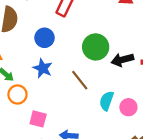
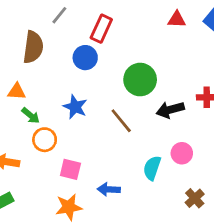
blue circle: (45, 38) -> (85, 58), moved
black arrow: (122, 60) -> (170, 110), moved
cyan semicircle: (107, 101) -> (152, 168), moved

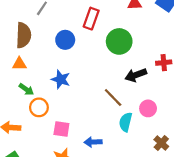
red rectangle: (101, 29) -> (91, 19), moved
green circle: (140, 80) -> (119, 41), moved
orange triangle: (17, 91) -> (19, 64), moved
brown line: (121, 121) -> (113, 97), moved

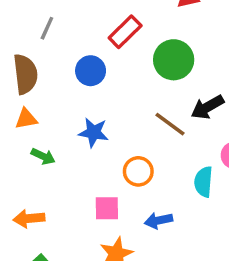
red rectangle: (91, 19) -> (125, 32), turned 35
brown line: (113, 97) -> (170, 124), moved
orange circle: (39, 107) -> (138, 171), moved

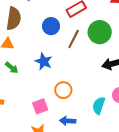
brown line: (170, 124) -> (74, 39), moved, turned 66
pink square: (107, 208) -> (40, 106), turned -35

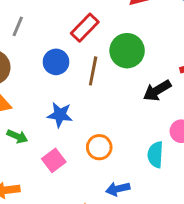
pink square: (40, 106) -> (54, 160), moved

